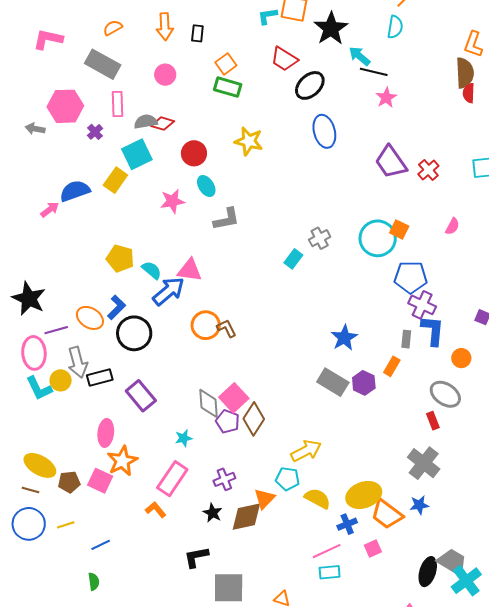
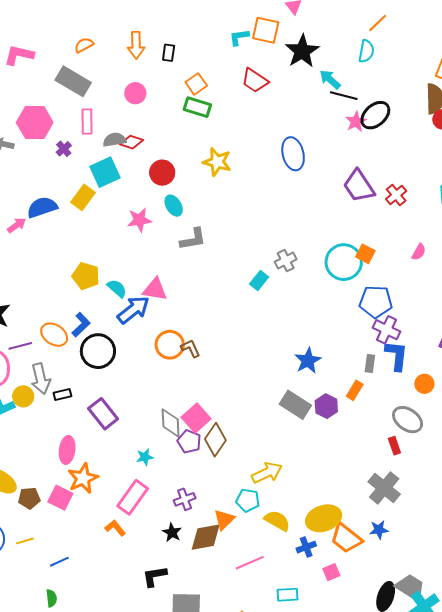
black ellipse: (310, 85) -> (375, 115), moved
black rectangle: (100, 378) -> (62, 394), size x0.7
pink line: (327, 551) -> (250, 563), moved

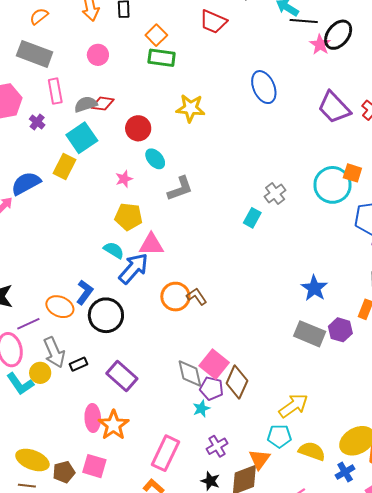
pink star: (139, 220) -> (124, 179), size x0.7
yellow pentagon: (86, 276) -> (129, 217), moved
cyan star: (145, 457) -> (201, 409), moved
orange star: (83, 478) -> (113, 425), moved

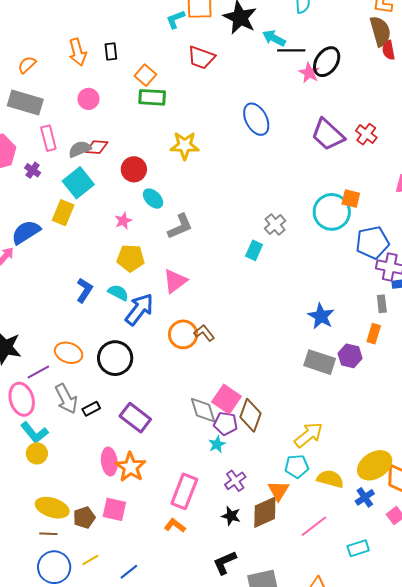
pink triangle: (151, 245) -> (175, 281), moved, turned -32
blue L-shape: (85, 292) -> (84, 290), moved
yellow circle: (40, 373) -> (37, 453), moved

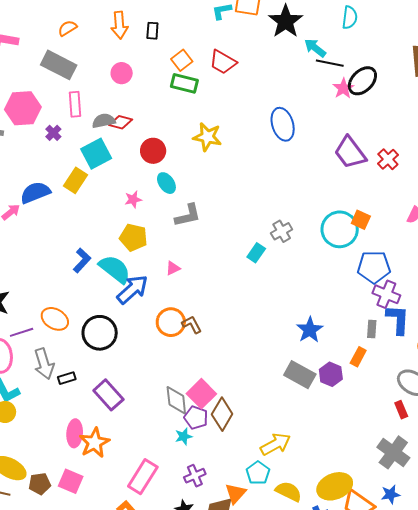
red trapezoid: (201, 58) -> (223, 62), moved
pink triangle: (175, 281) -> (173, 268), size x0.6
cyan semicircle: (118, 293) -> (115, 269), size x1.6
cyan pentagon: (297, 466) -> (258, 473), turned 30

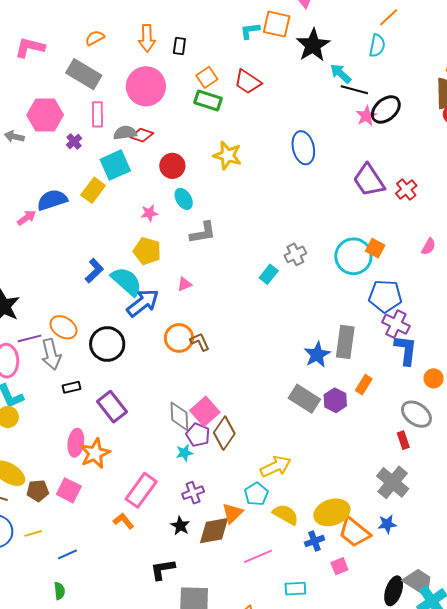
pink circle: (122, 73) -> (146, 86), size x1.8
gray rectangle: (372, 329) -> (345, 342), moved, size x1.8
gray arrow: (44, 364) -> (51, 354), moved

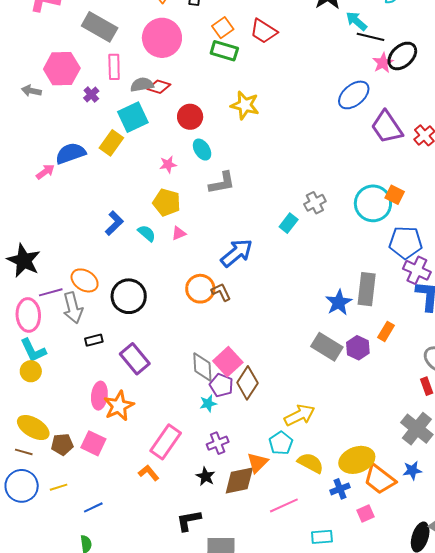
blue ellipse: (303, 148) -> (354, 95), moved, turned 64
cyan semicircle: (127, 281) -> (147, 233), size x0.6
pink triangle: (185, 284) -> (179, 233), moved
blue arrow: (143, 303) -> (237, 253), moved

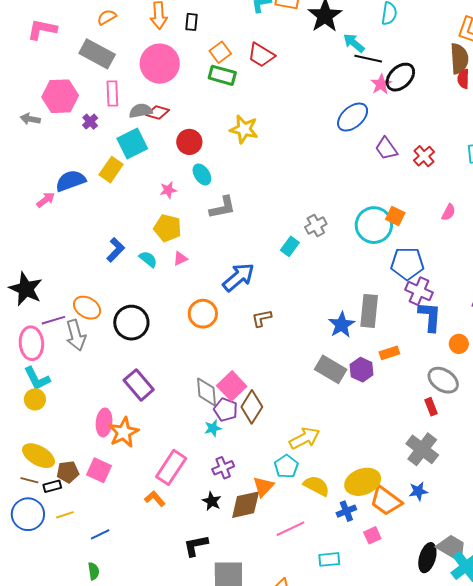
purple trapezoid: (387, 127) -> (386, 149), size x0.7
brown L-shape: (221, 292) -> (262, 318), moved, turned -75
orange rectangle: (386, 331) -> (389, 353), turned 42
black rectangle: (94, 340) -> (52, 486), moved

